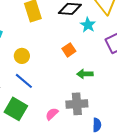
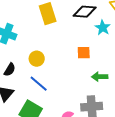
orange square: (69, 50) -> (84, 53), turned 32

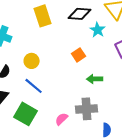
orange square: (84, 53) -> (79, 55), turned -32

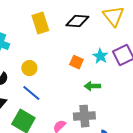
cyan star: (98, 30) -> (100, 56), moved
orange square: (79, 55) -> (76, 62), turned -32

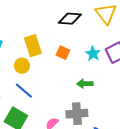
yellow rectangle: (40, 23) -> (33, 46), moved
orange square: (76, 62) -> (63, 53), moved

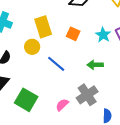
blue line: (24, 91) -> (56, 64), moved
gray cross: (77, 114) -> (87, 95), turned -30

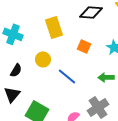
yellow rectangle: (43, 27) -> (54, 27), moved

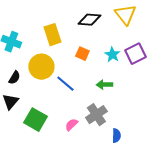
yellow circle: (43, 59) -> (41, 67), size x1.6

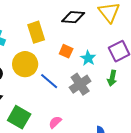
cyan star: (112, 55) -> (88, 58), moved
green arrow: (104, 85) -> (112, 78), moved, turned -77
gray cross: (96, 115) -> (80, 84), moved

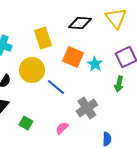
orange square: (66, 51) -> (73, 57), size x1.5
gray cross: (80, 84) -> (87, 108), moved
green square: (19, 117) -> (26, 123), size x0.6

